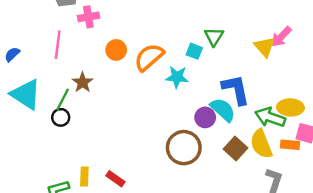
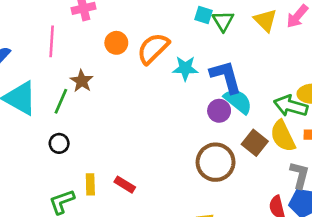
yellow triangle: (265, 47) -> (265, 20), moved
cyan square: (194, 51) -> (203, 15), moved
blue L-shape: (236, 89) -> (226, 77), moved
black circle: (61, 117) -> (59, 143), moved
brown circle: (184, 148) -> (216, 162), moved

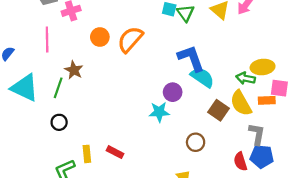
cyan star: (185, 68) -> (159, 112), moved
green arrow: (291, 106) -> (246, 78), size x0.7
purple circle: (219, 111) -> (173, 92), moved
brown circle: (216, 162) -> (196, 142), moved, size x0.6

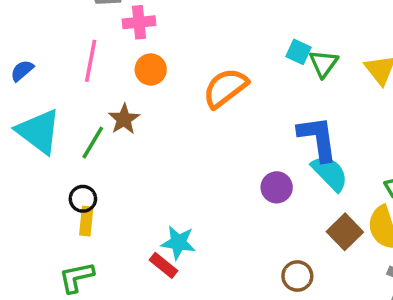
orange circle: (100, 37) -> (151, 69), moved
cyan star: (159, 112) -> (178, 243), moved
yellow rectangle: (87, 154) -> (86, 221), moved

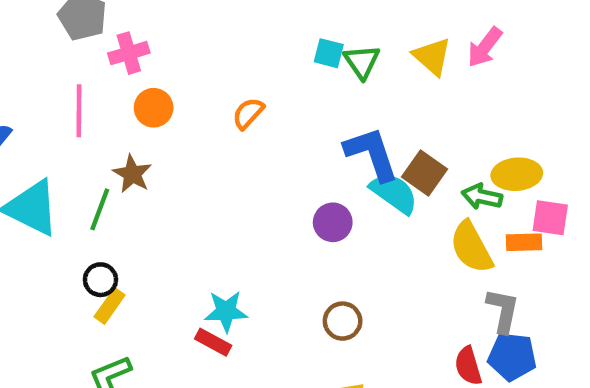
orange semicircle: (225, 88) -> (248, 113), size x0.6
yellow rectangle: (86, 221) -> (110, 306), turned 40
brown square: (345, 232) -> (424, 173), moved
brown circle: (297, 276) -> (343, 321), moved

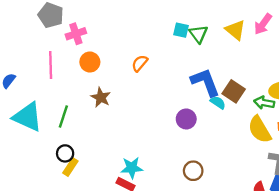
brown star: (132, 174) -> (101, 97), moved
cyan semicircle: (394, 193) -> (218, 102), size x0.6

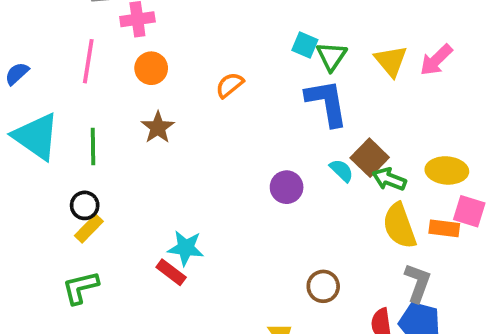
blue L-shape: (205, 82) -> (327, 103), moved
green arrow: (264, 103) -> (389, 179), moved
green line: (63, 116) -> (93, 146), turned -30
brown circle: (193, 171) -> (323, 286), moved

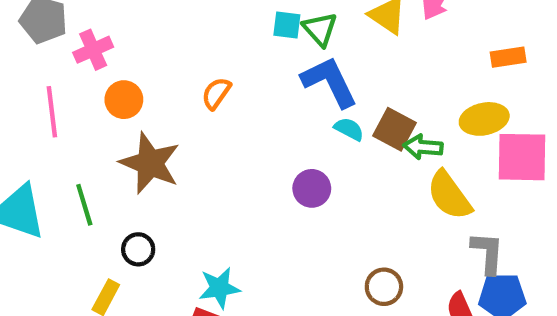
brown star: (158, 127) -> (150, 163), size x1.6
cyan semicircle: (342, 171) -> (349, 129), moved
black circle: (85, 205) -> (138, 249), moved
pink square: (469, 211) -> (522, 157), size x1.5
orange rectangle: (444, 228) -> (508, 57), moved

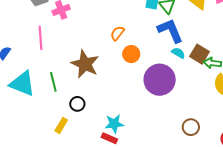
orange circle: (124, 100) -> (131, 54), moved
purple circle: (312, 188) -> (160, 80), size x1.8

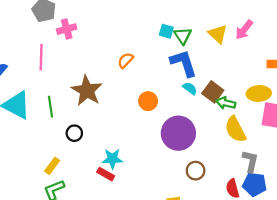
orange circle: (131, 54) -> (148, 101), moved
purple circle: (160, 80) -> (178, 133), moved
yellow rectangle: (61, 125) -> (52, 166), moved

